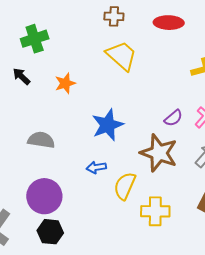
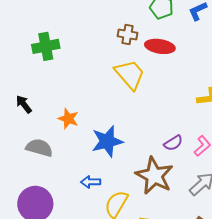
red ellipse: (169, 23) -> (160, 46), moved
black arrow: (21, 76) -> (24, 104), moved
orange star: (65, 83) -> (68, 119), moved, turned 30

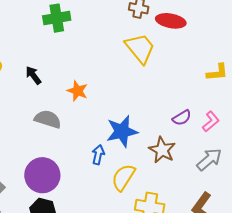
blue star: (107, 141) -> (122, 131), moved
brown star: (154, 176) -> (162, 150), size x0.7
blue arrow: (91, 182) -> (98, 155), turned 102

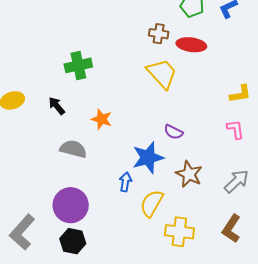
green cross: (57, 18) -> (78, 65), moved
purple semicircle: (182, 118) -> (173, 132), moved, turned 60
pink L-shape: (211, 121) -> (235, 129), moved, turned -55

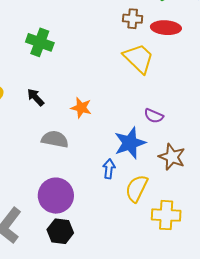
green cross: (78, 65) -> (40, 42), moved, turned 36

